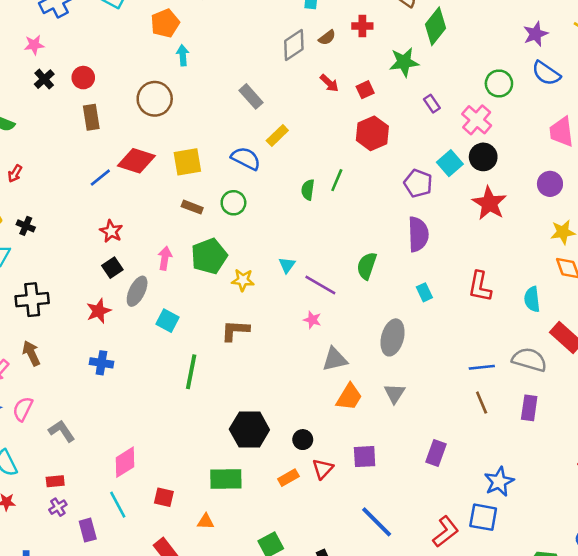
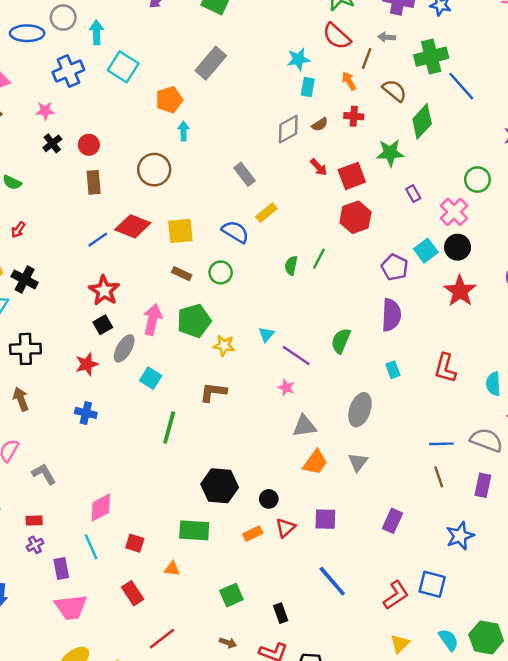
red square: (365, 90) -> (352, 176), size x1.6
black cross: (26, 226) -> (25, 279), size x1.5
red star: (111, 231) -> (104, 291), size x1.4
pink arrow: (165, 258) -> (153, 320), size x1.4
blue star: (499, 482) -> (460, 536), moved

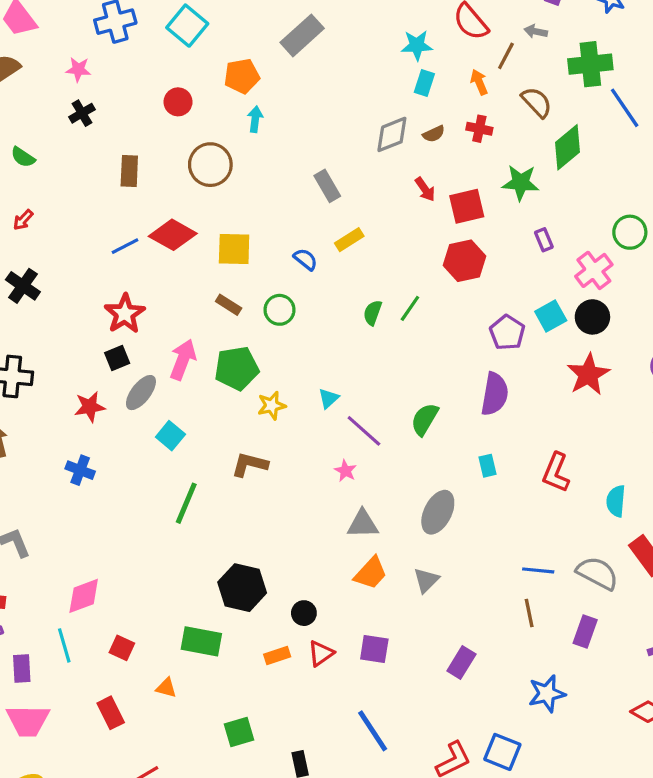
red circle: (89, 145) -> (178, 102), moved
blue semicircle: (235, 232) -> (305, 259), size x0.7
yellow star: (224, 345) -> (272, 406), turned -30

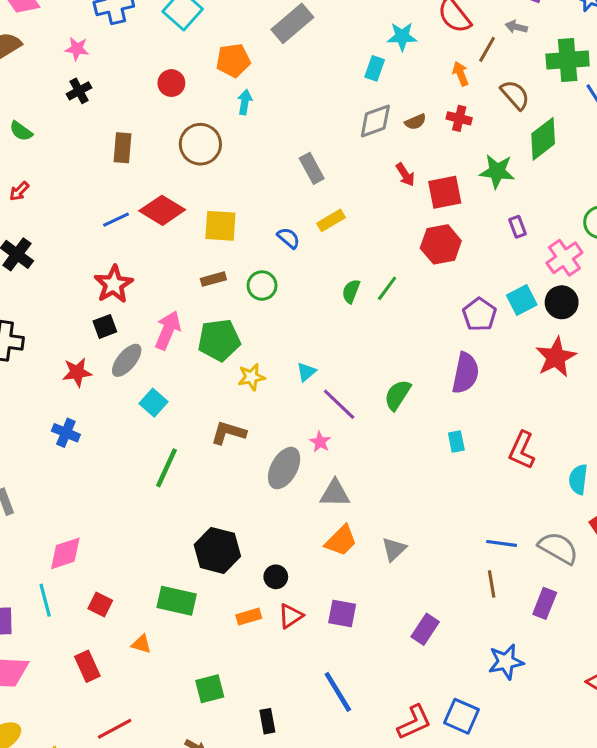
cyan rectangle: (424, 83) -> (375, 68), moved
brown rectangle: (229, 305) -> (213, 279), turned -50
gray ellipse: (438, 512) -> (284, 468), moved

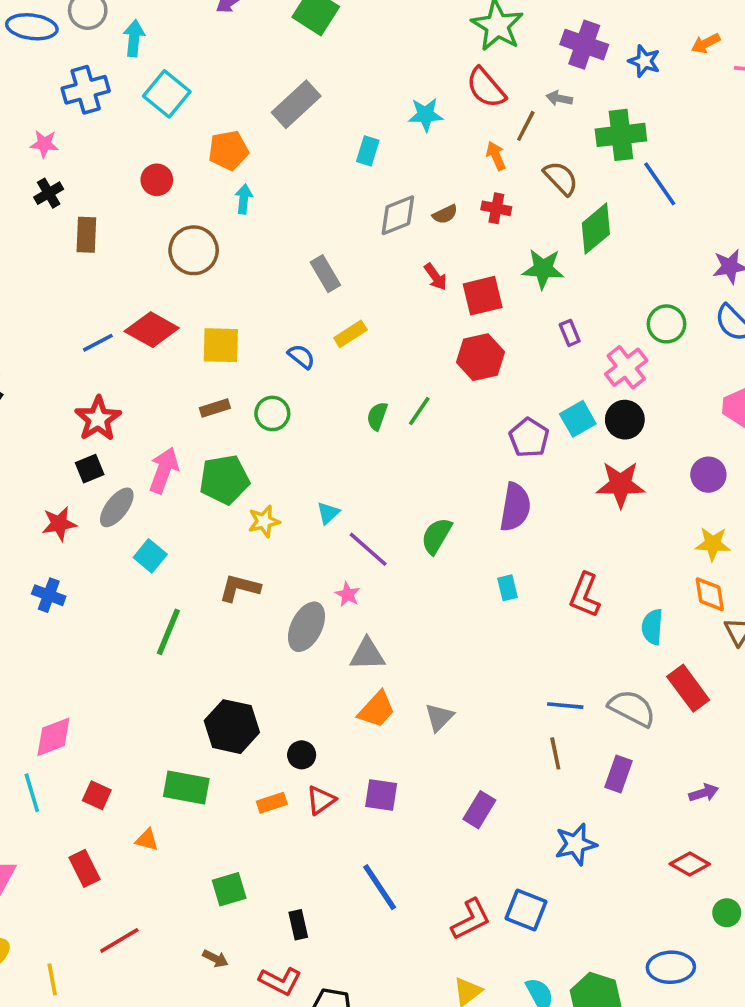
cyan rectangle: (375, 68) -> (368, 151), moved
brown rectangle: (123, 148) -> (86, 235), moved
red star: (556, 357) -> (621, 484), turned 30

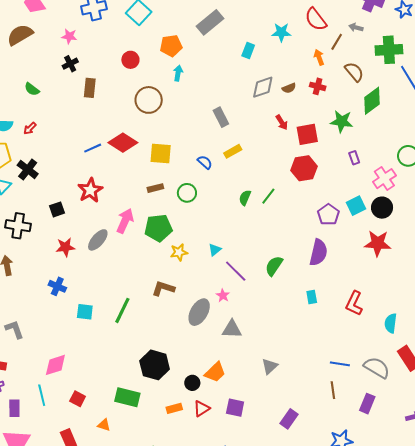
black square: (90, 469) -> (57, 209), moved
cyan square: (150, 556) -> (85, 312), moved, turned -36
orange trapezoid: (377, 709) -> (215, 372), moved

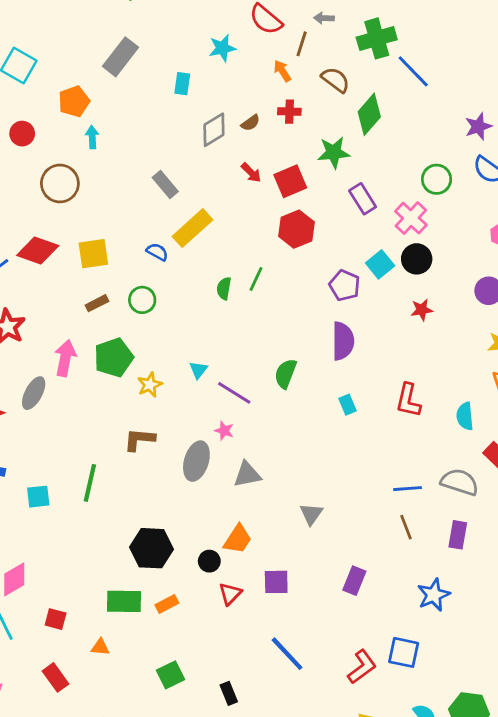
yellow rectangle: (233, 151) -> (193, 228), size x1.6
purple rectangle: (354, 158) -> (363, 199), size x1.5
red star: (378, 243) -> (422, 310), size x0.6
orange rectangle: (174, 408) -> (167, 604), moved

